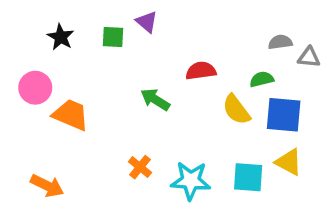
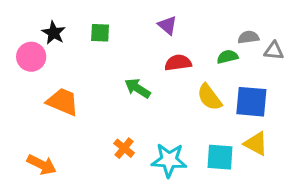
purple triangle: (147, 22) -> (168, 25), moved
green semicircle: (262, 79) -> (227, 57), moved
pink circle: (35, 88) -> (31, 57), moved

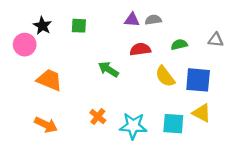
purple triangle: (168, 25) -> (132, 20), turned -35
gray semicircle: (248, 37) -> (153, 20), moved
orange arrow: (42, 165) -> (46, 125), moved

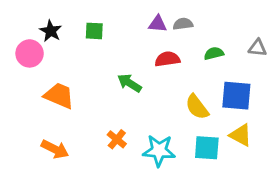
yellow semicircle: (165, 76) -> (197, 107), moved

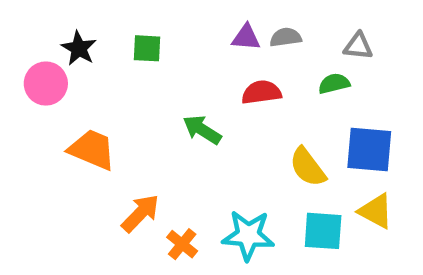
gray triangle: (257, 48) -> (358, 46), moved
orange cross: (117, 139) -> (182, 244), moved
orange arrow: (55, 149) -> (140, 213), moved, turned -72

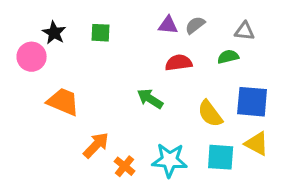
gray semicircle: (286, 37) -> (195, 25), turned -30
green arrow: (202, 130) -> (150, 99), moved

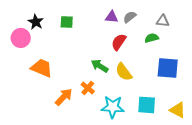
red semicircle: (179, 63) -> (119, 42), turned -48
yellow semicircle: (210, 114) -> (124, 72), moved
yellow triangle: (257, 144) -> (178, 110), moved
orange cross: (125, 166) -> (88, 88), moved

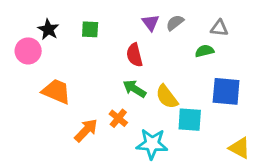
purple triangle: (112, 17) -> (151, 23), turned 48
red semicircle: (119, 42) -> (134, 55), moved, turned -48
cyan square: (147, 105) -> (190, 120), moved

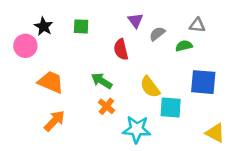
gray semicircle: (175, 23) -> (157, 34), moved
green arrow: (134, 89) -> (102, 81), moved
orange arrow: (86, 130) -> (54, 121), moved

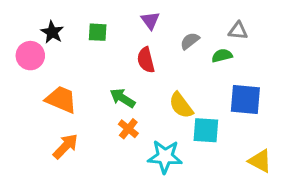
purple triangle: (135, 20) -> (150, 20), moved

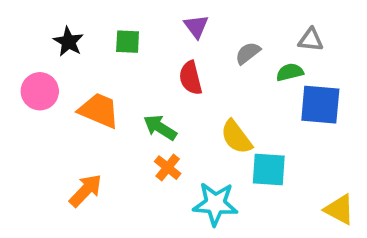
pink circle: (30, 56) -> (40, 91), moved
orange trapezoid: (61, 99) -> (99, 110), moved
blue square: (245, 99) -> (320, 105), moved

